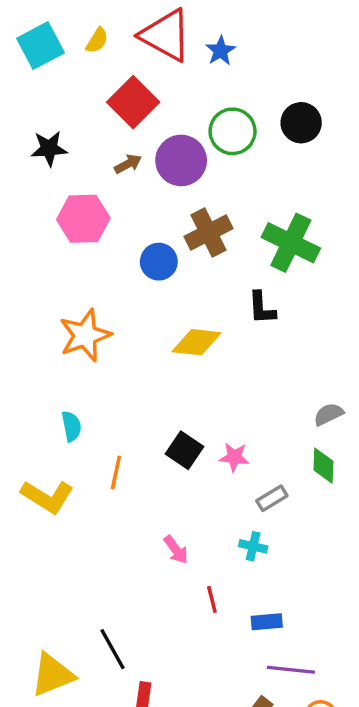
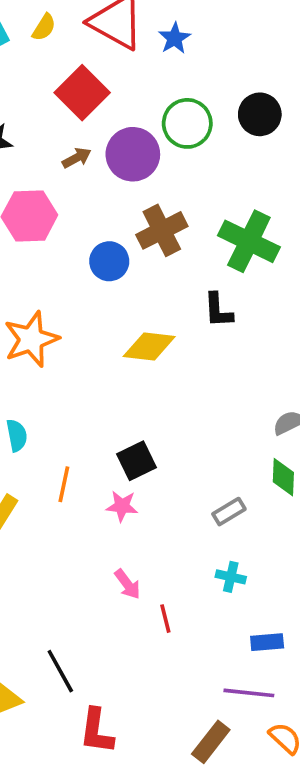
black square: (185, 450) -> (136, 461), turned 30
pink star: (234, 457) -> (122, 506), moved
cyan cross: (253, 546) -> (231, 577), moved
pink arrow: (176, 550) -> (127, 584), moved
blue rectangle: (267, 622) -> (267, 642), moved

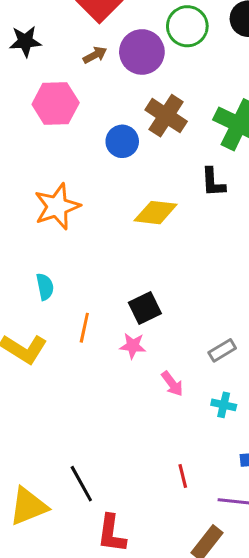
brown cross: (162, 230) -> (166, 116), turned -30
pink arrow: (127, 584) -> (172, 384), moved
red line: (165, 619) -> (183, 476), moved

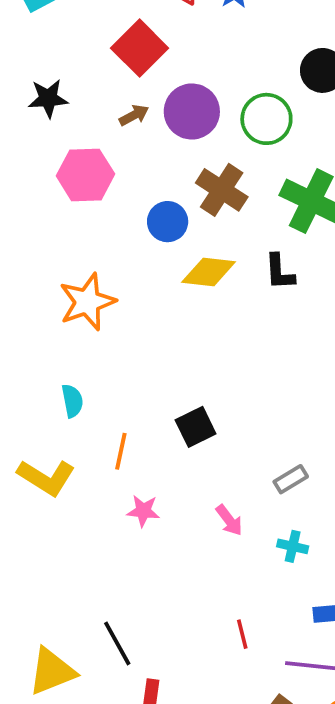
green circle: (187, 26) -> (266, 119), moved
yellow diamond: (156, 213) -> (209, 272), moved
pink star: (133, 346) -> (143, 511), moved

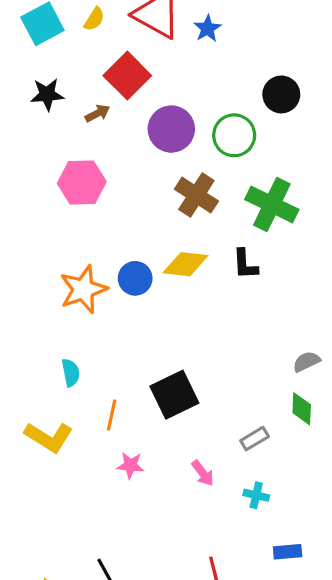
black star: (48, 98) -> (47, 94), moved
brown arrow: (134, 115) -> (97, 113), moved
blue circle: (168, 222) -> (135, 278), moved
black square: (196, 427) -> (174, 395), size x1.4

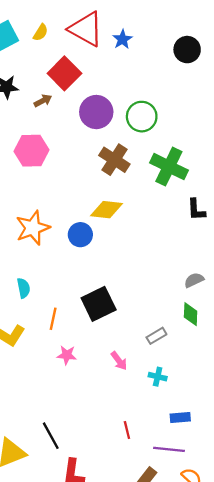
black circle: (281, 94) -> (187, 50), moved
black L-shape: (245, 264) -> (196, 210), moved
blue circle: (135, 278) -> (80, 235), moved

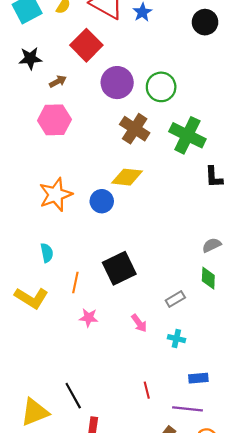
brown arrow: (43, 101) -> (58, 81), moved

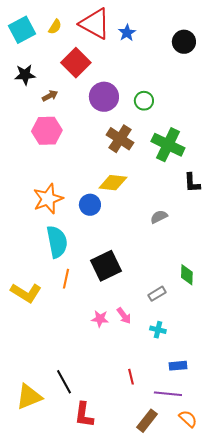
green circle: (161, 87) -> (144, 101), size x0.7
gray semicircle: (212, 245) -> (159, 217), moved
cyan semicircle: (47, 253) -> (57, 242), moved, size x1.8
pink star: (89, 318) -> (100, 319), moved

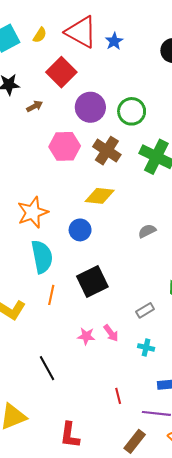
green circle: (144, 101) -> (132, 111), size x1.4
pink hexagon: (47, 131) -> (65, 146), moved
blue circle: (90, 205) -> (80, 230), moved
black line: (64, 382) -> (47, 368), moved

